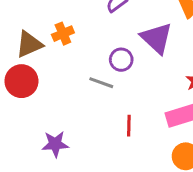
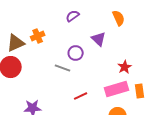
purple triangle: (156, 38) -> (99, 39), size x0.7
red line: (129, 126) -> (81, 96), turned 64

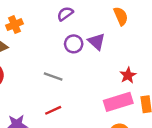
orange cross: (38, 36) -> (14, 25), moved
purple circle: (76, 53) -> (74, 44), moved
red line: (81, 96) -> (53, 110), moved

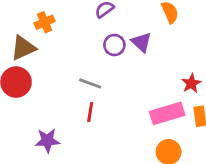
red star: (128, 75) -> (191, 83), moved
red line: (53, 110) -> (90, 112), moved, turned -56

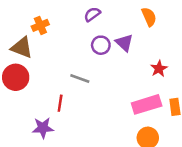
brown triangle: (23, 48) -> (22, 48), turned 45
red star: (191, 83) -> (159, 69), moved
red line: (90, 112) -> (60, 103), moved

